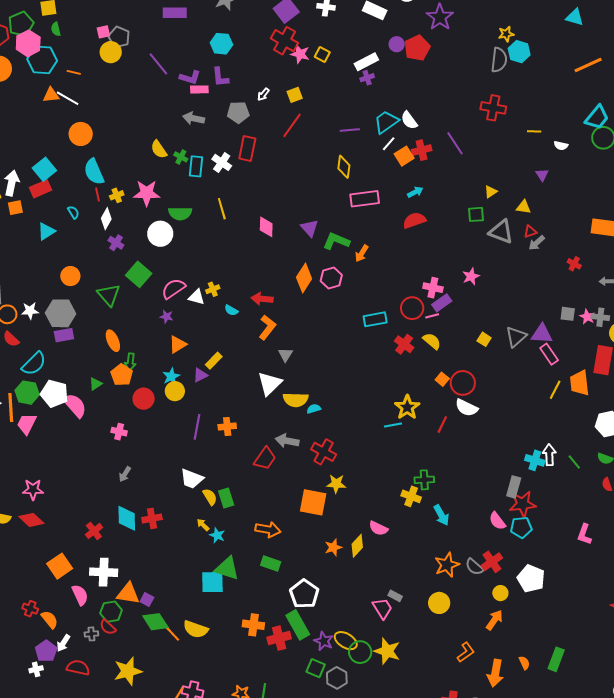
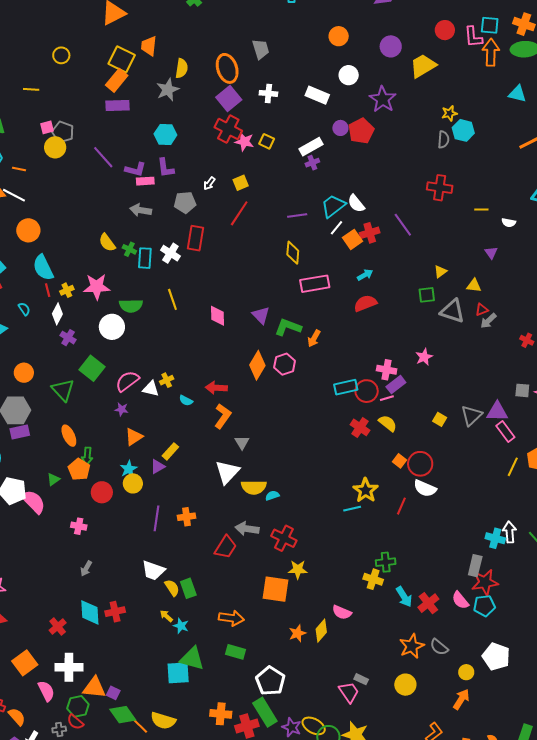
gray semicircle: (499, 60) -> (443, 140), size x0.7
cyan rectangle: (375, 319) -> (346, 387), moved
red cross: (492, 562) -> (428, 603), moved

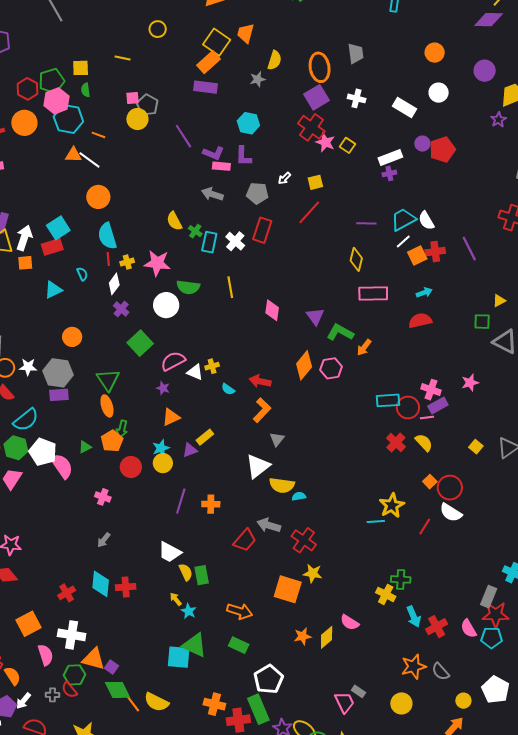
gray star: (168, 90) -> (258, 79), size x0.7
purple star: (383, 99) -> (498, 120), moved, size x0.6
green triangle: (63, 390) -> (108, 380), moved

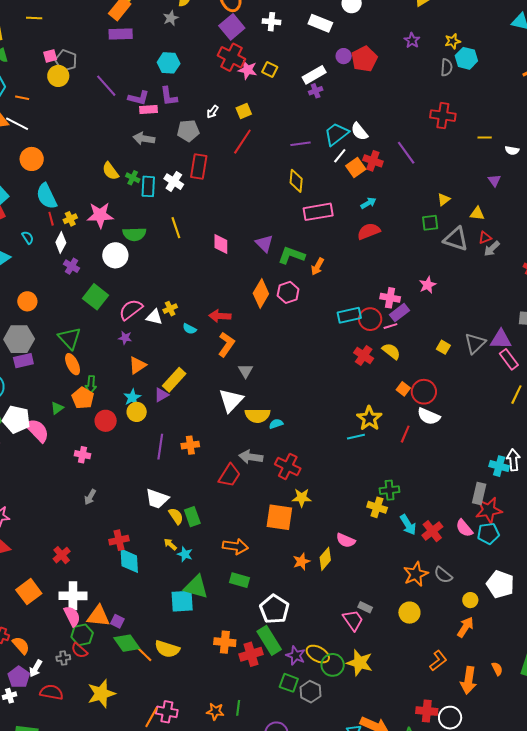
purple star: (498, 120) -> (412, 40), moved
red cross: (435, 252) -> (373, 161), turned 36
yellow rectangle: (205, 437) -> (174, 380), size x1.4
cyan diamond: (101, 584) -> (129, 561), moved
pink semicircle: (46, 655) -> (72, 616), moved

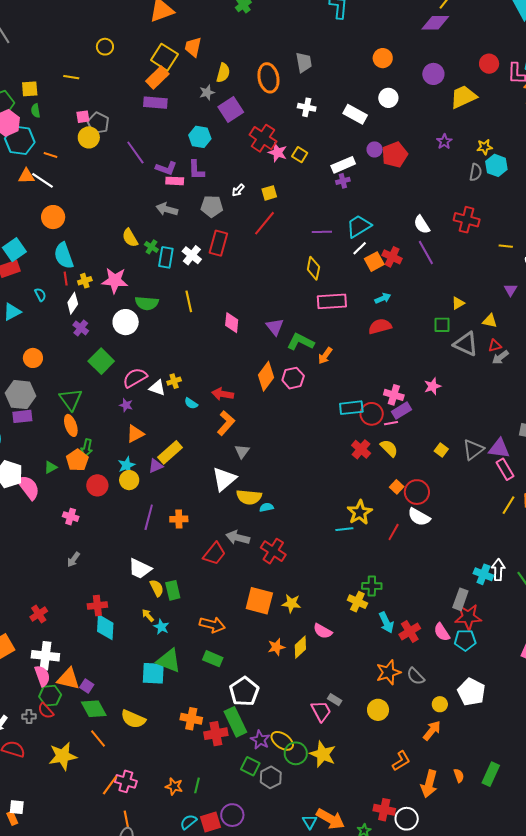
purple square: (232, 27) -> (231, 109), moved
white semicircle: (359, 132) -> (422, 225), moved
yellow star: (302, 498) -> (291, 603), moved
orange line: (144, 654) -> (98, 739), moved

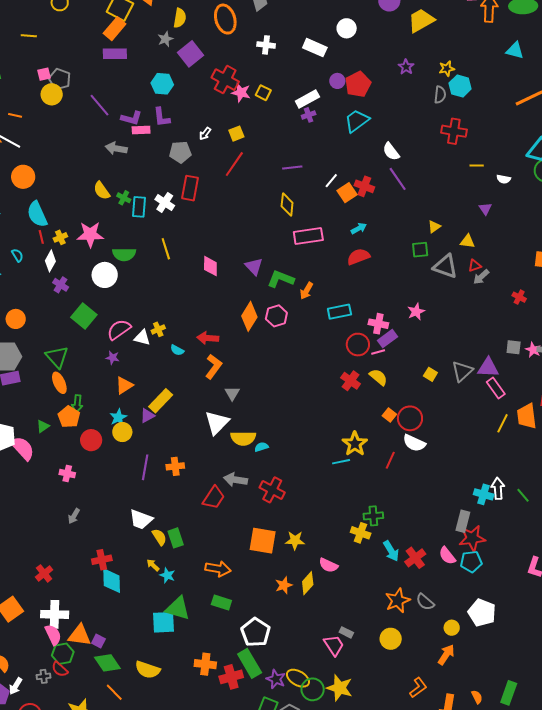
gray arrow: (167, 209) -> (116, 148), moved
red cross: (467, 220) -> (454, 131), moved
cyan trapezoid: (359, 226) -> (357, 121), moved
cyan rectangle: (351, 408) -> (339, 312), moved

